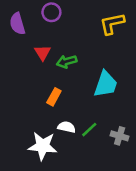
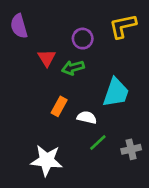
purple circle: (51, 12) -> (83, 39), moved
white semicircle: (67, 127) -> (87, 117), moved
gray cross: (120, 136) -> (131, 149), turned -30

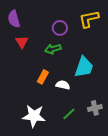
red triangle: (47, 58) -> (22, 42), moved
green line: (98, 142) -> (69, 114), moved

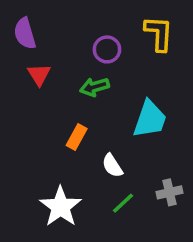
yellow L-shape: (89, 19) -> (159, 33), turned 105
white semicircle: (63, 85) -> (112, 166), moved, turned -136
white star: (34, 116) -> (61, 207), turned 30

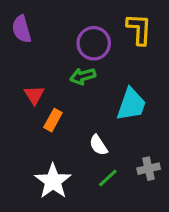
purple circle: (107, 49) -> (94, 43), size x1.4
red triangle: (39, 74) -> (34, 95), moved
orange rectangle: (77, 137) -> (53, 120), moved

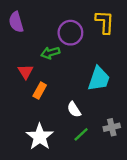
green arrow: (83, 76) -> (50, 53), moved

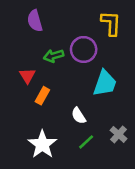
purple semicircle: (16, 22) -> (35, 21), moved
purple circle: (70, 33) -> (84, 49), moved
gray cross: (112, 127) -> (119, 134), turned -35

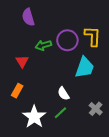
yellow L-shape: (111, 23) -> (93, 36), moved
orange rectangle: (42, 96) -> (17, 91), moved
green line: (86, 142) -> (60, 113), moved

